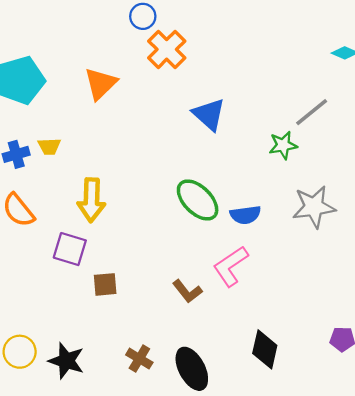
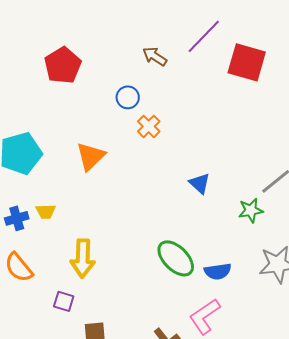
orange cross: (167, 49) -> (149, 126), size x0.7
blue triangle: (209, 114) -> (200, 183), moved, size x0.7
purple square: (70, 249) -> (64, 301), size x0.7

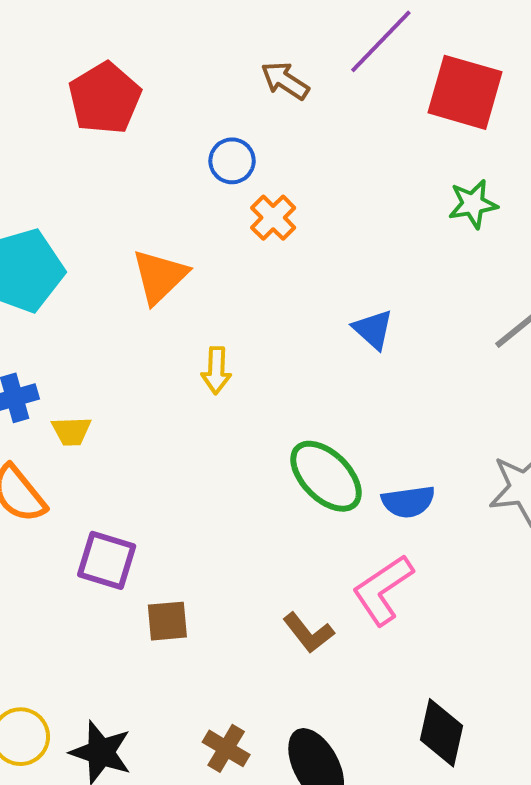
green star: (251, 210) -> (473, 204), moved
yellow trapezoid: (46, 211) -> (71, 431), moved
yellow arrow: (83, 258) -> (216, 370), moved, size x0.6
purple square: (64, 301) -> (107, 560), size x1.4

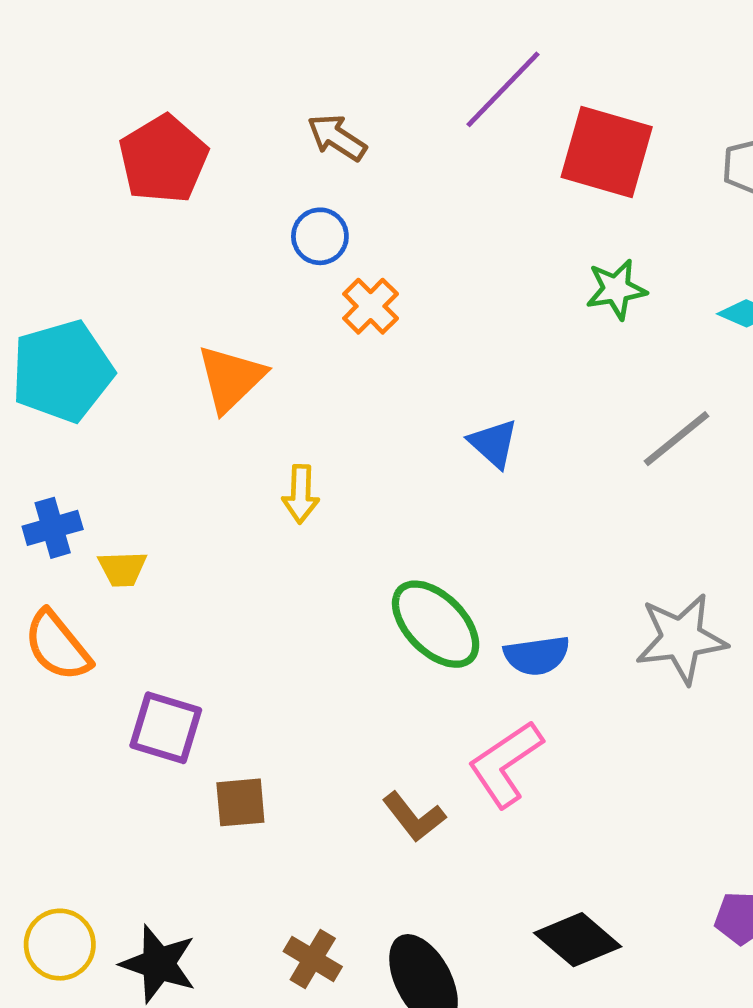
brown arrow: (285, 81) -> (337, 138), moved
black diamond: (442, 733) -> (578, 940), turned -62

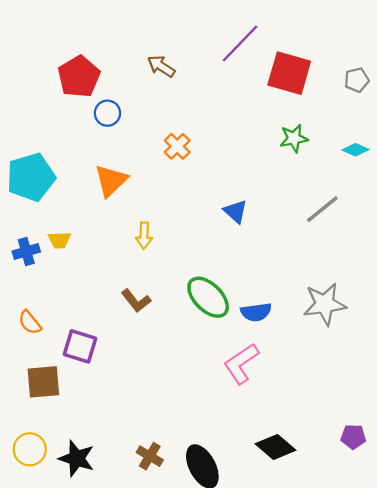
blue circle: (320, 236) -> (107, 113), moved
yellow trapezoid: (122, 569) -> (59, 240), moved
orange semicircle: (57, 646) -> (30, 322), moved, size x0.7
brown square: (240, 802) -> (43, 382), moved, size x1.4
brown L-shape: (414, 817) -> (136, 301), moved

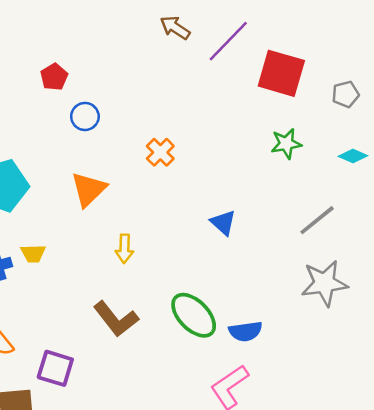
brown arrow: (161, 66) -> (175, 28), moved
red pentagon: (79, 77) -> (54, 77), size x0.6
gray pentagon: (357, 80) -> (345, 94), moved
brown L-shape: (136, 301) -> (116, 319), size x1.4
gray star: (325, 304) -> (324, 283), moved

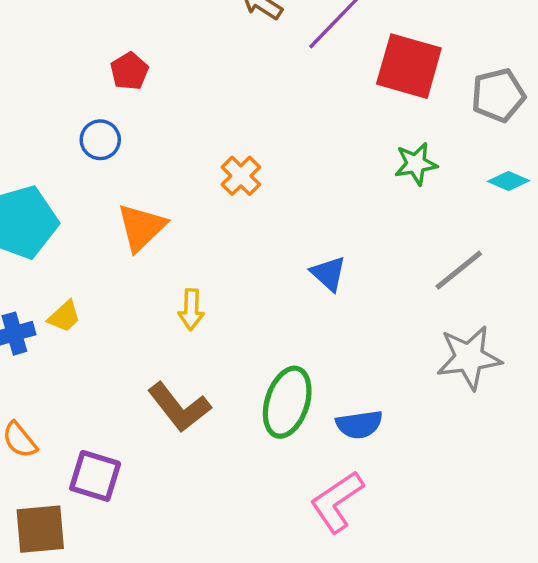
red pentagon: (54, 77) -> (129, 71), moved
gray pentagon: (345, 94) -> (498, 95), size x1.4
blue circle: (85, 116) -> (100, 140), moved
yellow trapezoid: (33, 254) -> (64, 316), turned -40
green ellipse: (194, 315) -> (287, 402), turned 63

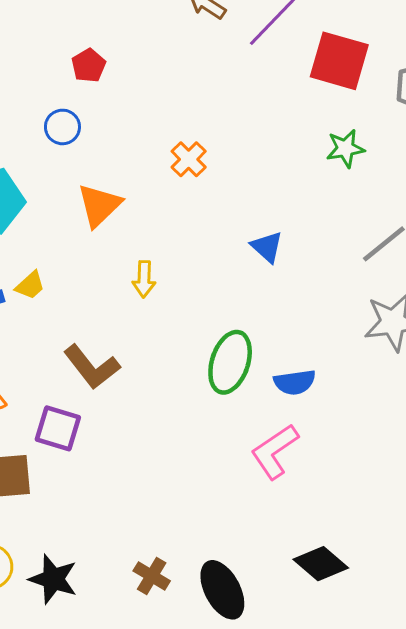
brown L-shape: (179, 407) -> (92, 367), moved

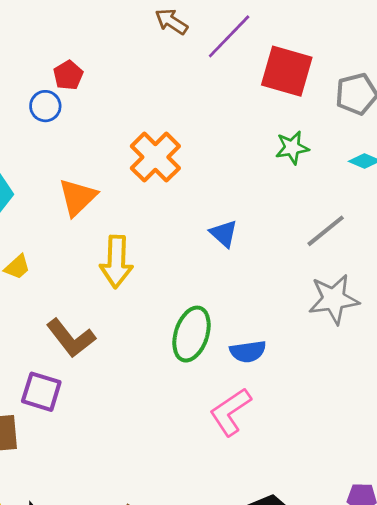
blue circle: (62, 127) -> (45, 106), moved
orange cross: (189, 159) -> (155, 157), size x1.6
yellow arrow: (144, 279) -> (116, 262), size x1.6

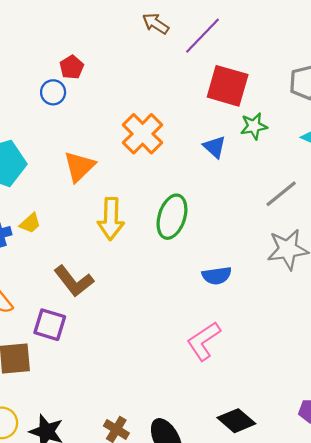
red square: (287, 71) -> (228, 86), moved
blue triangle: (224, 233) -> (215, 147), moved
green ellipse: (192, 334) -> (172, 217), moved
blue semicircle: (248, 351) -> (217, 276), moved

